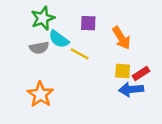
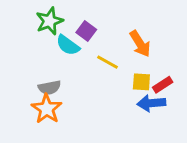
purple square: (88, 23) -> (86, 31), moved, turned 35
gray semicircle: (39, 48) -> (49, 88), moved
yellow line: (80, 54) -> (107, 62), moved

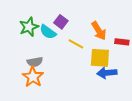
green star: (49, 21) -> (29, 27), moved
yellow square: (141, 82) -> (100, 58), size x1.5
red rectangle: (163, 85) -> (122, 42), moved, turned 40

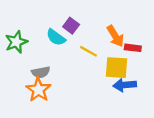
green star: (29, 27) -> (16, 42), moved
red rectangle: (122, 42) -> (133, 48), moved

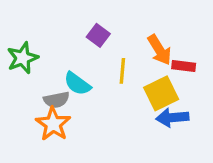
cyan semicircle: (56, 37) -> (77, 84), moved
yellow line: (89, 51) -> (122, 71), turned 66
yellow square: (116, 68) -> (161, 93), turned -30

